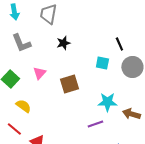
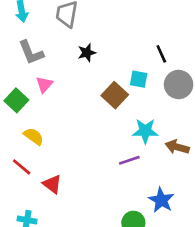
pink triangle: (39, 73) -> (44, 84), moved
brown square: (69, 84) -> (115, 95), moved, turned -30

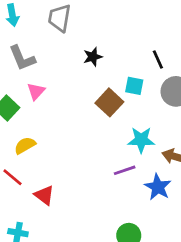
black star: (87, 53) -> (93, 57), moved
yellow semicircle: (34, 136) -> (25, 145), turned -66
blue star: (161, 200) -> (158, 187), moved

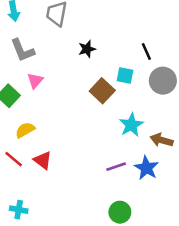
cyan star: (141, 140) -> (131, 125), turned -30
purple line: (125, 170) -> (116, 167), moved
red triangle: (44, 195) -> (43, 160), moved

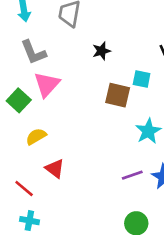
pink triangle: (35, 81) -> (47, 84), size x1.5
brown square: (102, 91) -> (118, 95), turned -30
red line: (14, 159) -> (24, 189), moved

